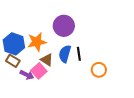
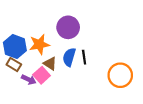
orange circle: (99, 70) -> (120, 75), moved, size x1.5

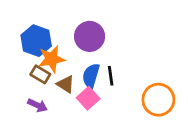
blue hexagon: (15, 46) -> (36, 41), moved
brown rectangle: (14, 65) -> (40, 74), moved
pink square: (42, 75) -> (88, 98), moved

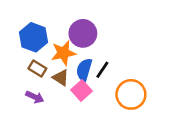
orange star: (52, 59) -> (63, 53), moved
black line: (111, 76) -> (102, 70), turned 42
orange circle: (158, 100) -> (131, 94), moved

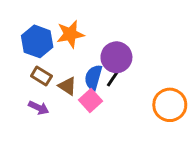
purple circle: (83, 33) -> (116, 57), moved
orange star: (63, 53) -> (70, 34), moved
orange circle: (131, 94) -> (170, 105), moved

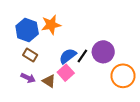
purple circle: (116, 57) -> (103, 52), moved
blue semicircle: (93, 77) -> (68, 56), turned 36
brown triangle: (67, 86) -> (49, 81), moved

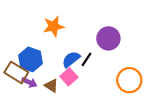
blue hexagon: (27, 30) -> (30, 59), moved
purple circle: (103, 52) -> (108, 38), moved
brown rectangle: (30, 55) -> (16, 72), moved, size x1.5

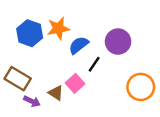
blue hexagon: (30, 59) -> (30, 33), moved
blue semicircle: (71, 59) -> (79, 45), moved
purple arrow: (29, 82) -> (32, 101), moved

